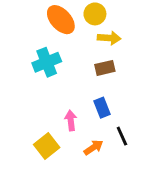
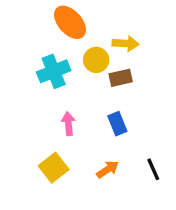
yellow circle: (95, 14) -> (96, 60), moved
pink arrow: (71, 120) -> (68, 124), moved
black line: (122, 136) -> (153, 169), moved

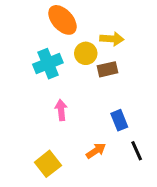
blue rectangle: (117, 124) -> (119, 120), moved
yellow square: (54, 168) -> (48, 164), moved

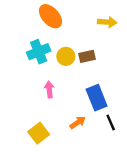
yellow arrow: (112, 39) -> (107, 22), moved
yellow circle: (86, 53) -> (66, 56), moved
blue rectangle: (119, 120) -> (97, 98), size x1.5

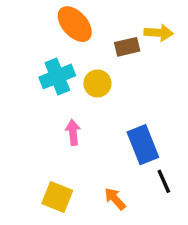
brown rectangle: (87, 56) -> (127, 47), moved
orange arrow: (78, 123) -> (115, 199), moved, turned -98
yellow square: (39, 133) -> (57, 197), turned -30

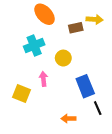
yellow circle: (97, 83) -> (63, 58), moved
yellow square: (57, 197) -> (22, 93), moved
orange arrow: (115, 199) -> (68, 119), turned -48

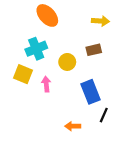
brown rectangle: (76, 28) -> (94, 50), moved
yellow square: (22, 93) -> (23, 74), moved
black line: (98, 108) -> (104, 115), turned 48

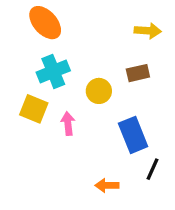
orange ellipse: (47, 15) -> (45, 23), moved

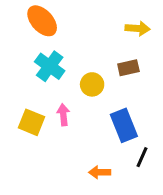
cyan cross: (53, 71) -> (50, 66), turned -32
yellow square: (34, 109) -> (31, 122), moved

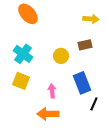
cyan cross: (50, 66) -> (23, 54), moved
pink arrow: (63, 115) -> (52, 91), moved
orange arrow: (100, 172) -> (48, 114), moved, size x1.5

